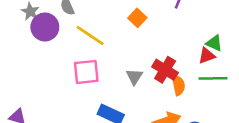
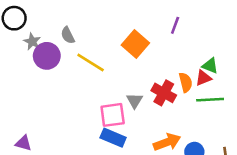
orange square: (137, 18) -> (135, 44), size x1.5
pink square: (86, 72) -> (113, 115), moved
orange semicircle: (178, 85) -> (186, 82), moved

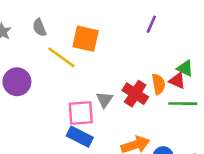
orange square: (135, 44) -> (86, 39), moved, turned -32
purple circle: (47, 56) -> (17, 82), moved
red triangle: (203, 78) -> (177, 81), turned 42

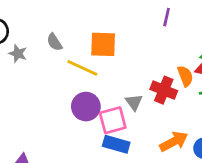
purple circle: (17, 82) -> (86, 107), moved

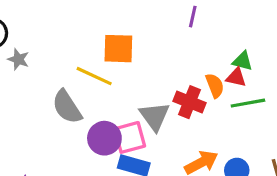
gray semicircle: (54, 42) -> (67, 107), moved, size x1.6
gray triangle: (134, 102) -> (155, 116), size x1.5
purple circle: (86, 107) -> (104, 138), moved

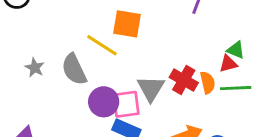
gray star: (18, 59) -> (35, 68), moved
red triangle: (236, 77) -> (228, 64), turned -36
orange semicircle: (215, 86) -> (208, 83), moved

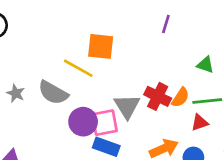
red triangle: (228, 64) -> (200, 123), moved
gray semicircle: (74, 69) -> (53, 93), turned -32
orange semicircle: (208, 83) -> (180, 97), turned 50

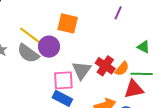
yellow line: (78, 68) -> (30, 35), moved
purple circle: (83, 122) -> (49, 47), moved
red triangle: (200, 123) -> (134, 89), size x1.5

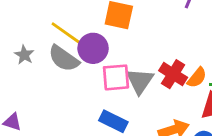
pink square: (63, 80) -> (116, 77), moved

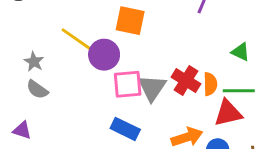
gray semicircle: (64, 58) -> (37, 90), moved, size x0.7
orange semicircle: (197, 78) -> (210, 84), turned -40

